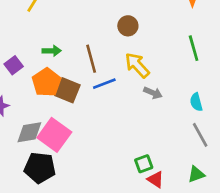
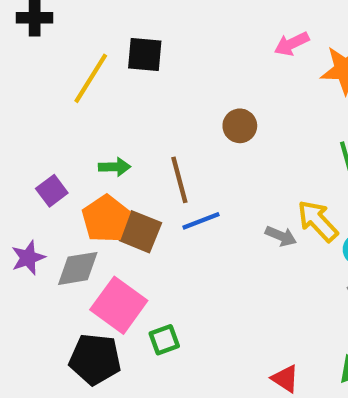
yellow arrow: (137, 65) -> (318, 221), moved
gray diamond: (29, 132) -> (78, 268), moved
green square: (144, 164) -> (164, 340), moved

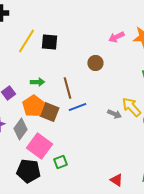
pink arrow: (292, 44) -> (116, 37), moved
black square: (145, 55) -> (49, 42), moved
gray diamond: (78, 268) -> (20, 129), turned -45

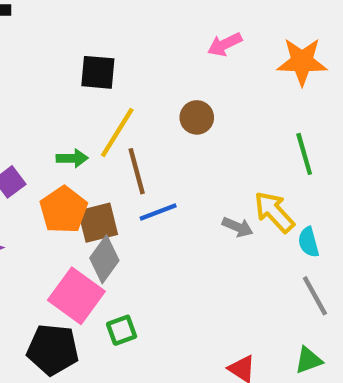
pink arrow: (116, 37) -> (225, 44), moved
yellow line: (26, 41) -> (117, 132), moved
brown square: (49, 112) -> (98, 223), turned -36
gray diamond: (20, 129) -> (104, 259), moved

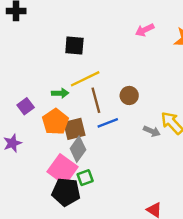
brown circle: (197, 117) -> (129, 95), moved
yellow line: (117, 132) -> (85, 79), turned 32
green square: (122, 330) -> (85, 178), moved
black pentagon: (53, 350) -> (66, 192), moved

